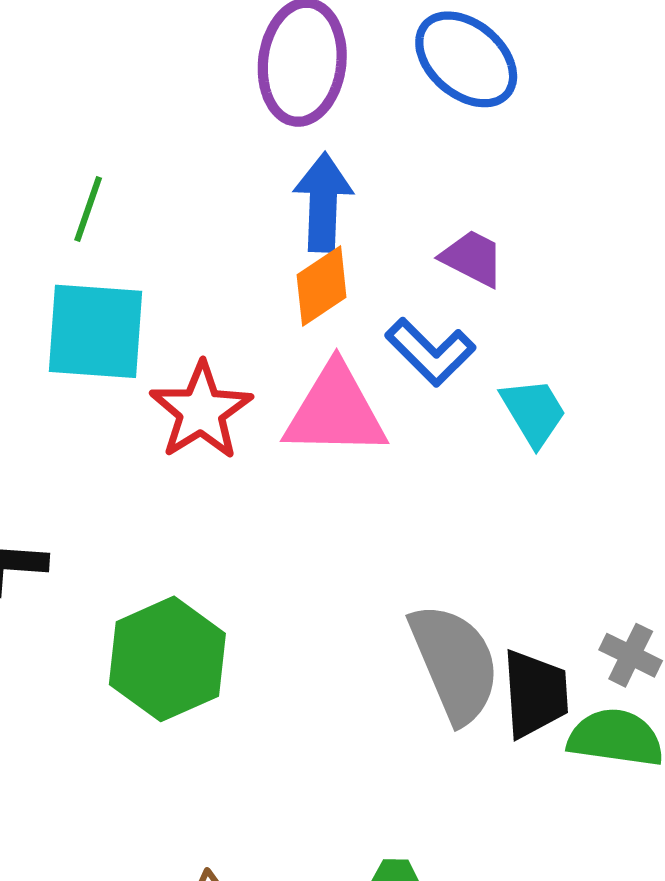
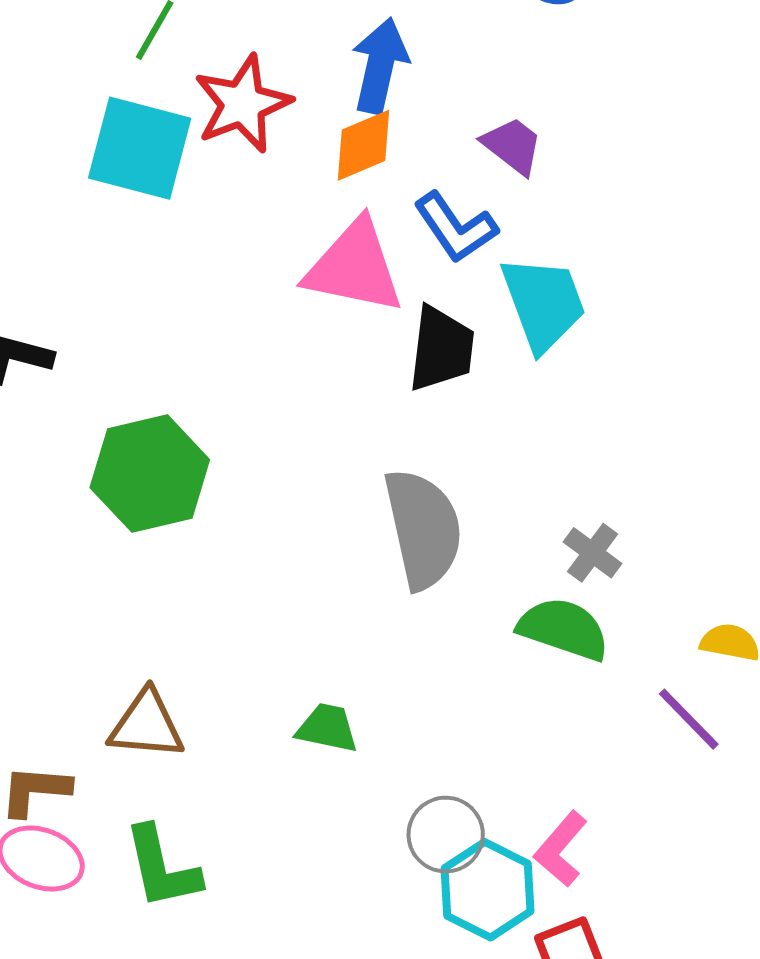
red star: (201, 411) -> (243, 104), moved
cyan trapezoid: (534, 412) -> (543, 303), size x1.4
black trapezoid: (535, 694) -> (441, 349), moved

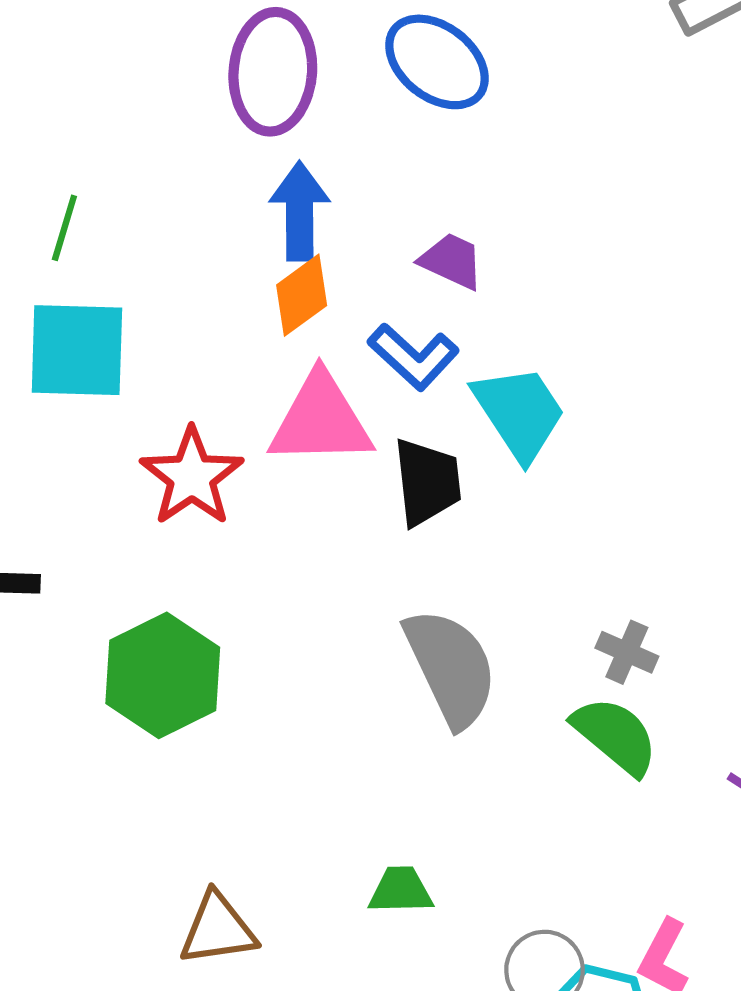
red star: (243, 104) -> (192, 477), moved
green semicircle: (563, 629) -> (615, 736), turned 34

